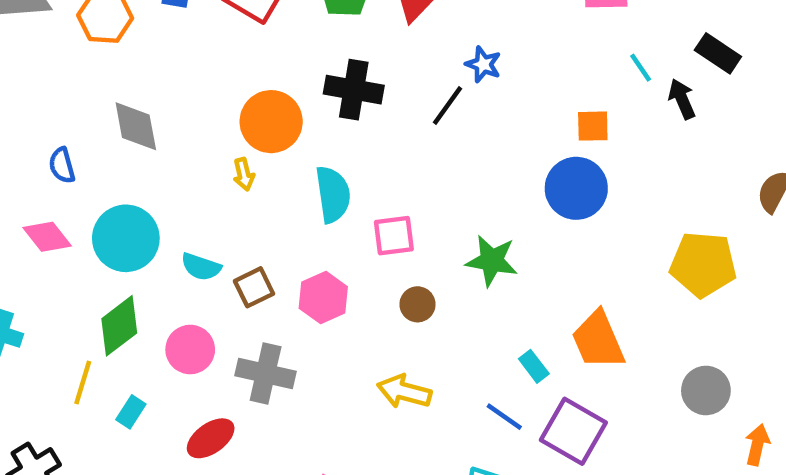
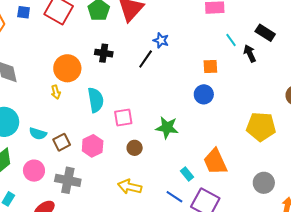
black cross: (354, 90) -> (104, 53), size x0.7
blue circle: (576, 188) -> (204, 94), size x0.7

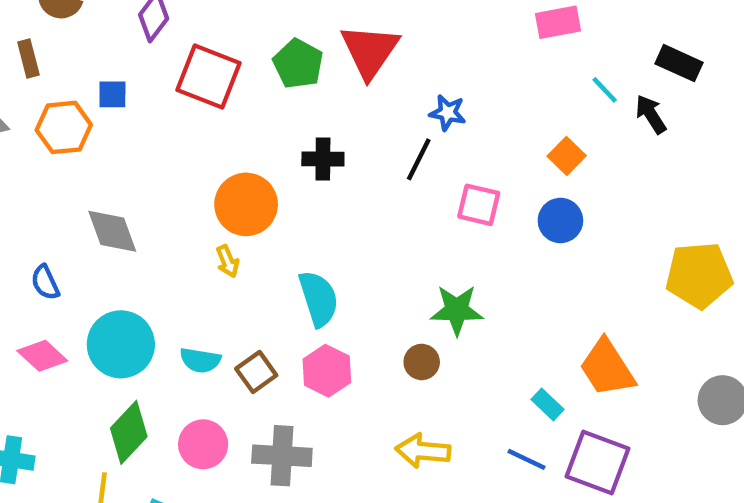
blue square: (24, 12) -> (112, 94), moved
orange square: (210, 67) -> (567, 156), turned -35
cyan semicircle: (96, 100) -> (319, 299), moved
pink square: (123, 118) -> (479, 205), moved, turned 30
green star: (167, 128) -> (457, 310), moved

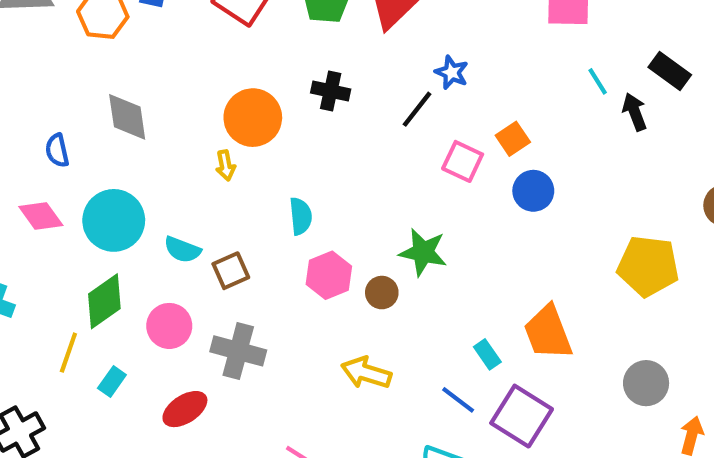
orange square: (567, 156) -> (513, 139), moved
cyan semicircle: (319, 299) -> (301, 216), size x0.7
pink hexagon: (327, 371) -> (329, 275), moved

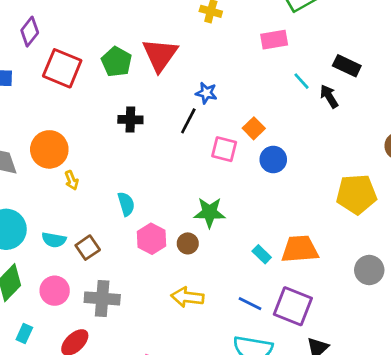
orange circle: (253, 118) -> (49, 149), moved
orange trapezoid: (548, 332) -> (300, 249), turned 117
cyan rectangle: (487, 354) -> (262, 254), moved

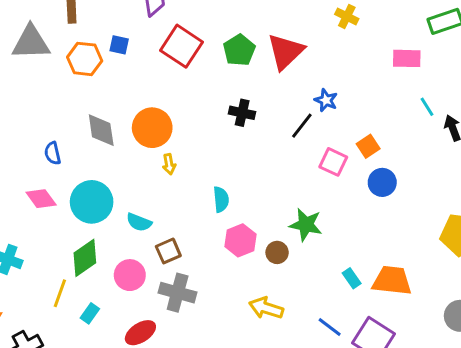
brown square: (88, 248) -> (168, 251), moved

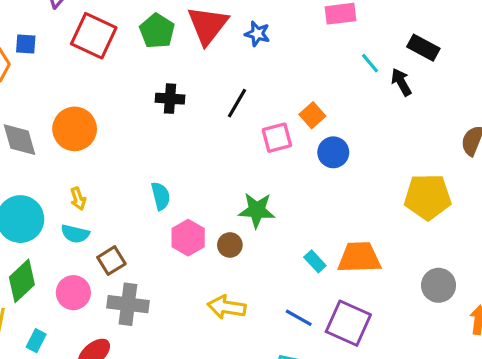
blue star: (326, 100) -> (257, 34), moved
pink square: (333, 162) -> (277, 138), turned -32
yellow arrow: (169, 164) -> (78, 199), moved

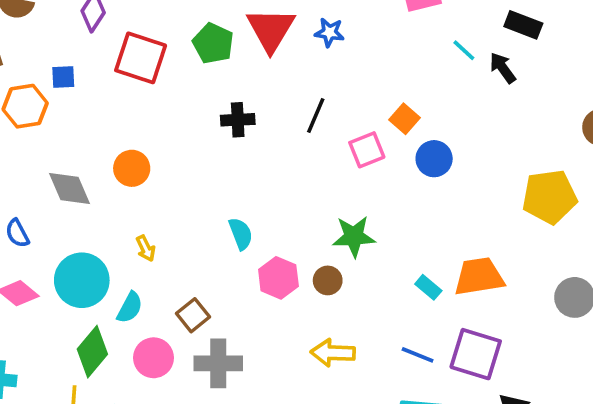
orange circle: (75, 129) -> (132, 168), size x0.7
cyan semicircle: (75, 234) -> (130, 308), moved, turned -68

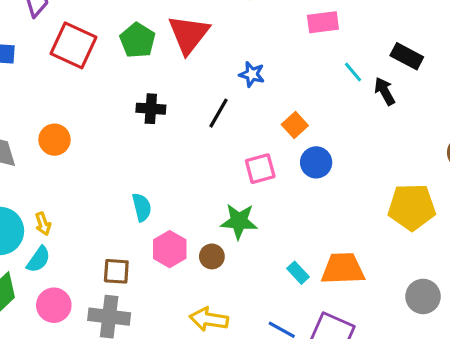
blue star: (329, 32) -> (252, 74), moved
pink square: (367, 150) -> (260, 169), moved
yellow arrow: (146, 248) -> (43, 224), moved
brown square: (193, 315) -> (116, 271), moved, turned 36

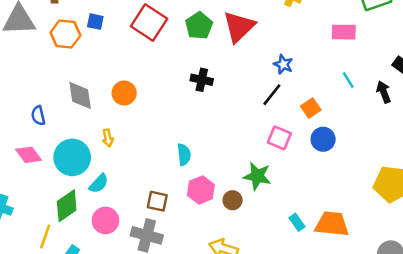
cyan line: (353, 72) -> (348, 80), moved
black line: (219, 113) -> (272, 95), moved
pink square: (260, 169) -> (279, 138), turned 30
yellow arrow: (43, 224) -> (108, 138), moved

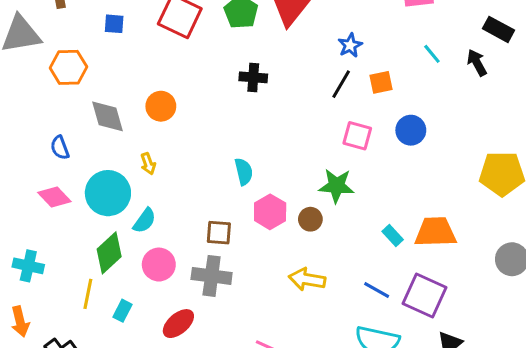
orange hexagon: (65, 34) -> (68, 67), moved
blue star: (283, 64) -> (350, 45), turned 30
orange square: (311, 108) -> (381, 82), moved, turned 30

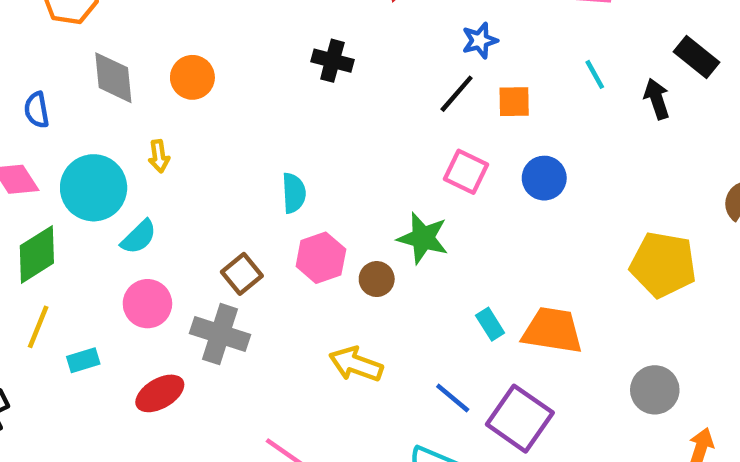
brown square: (219, 233) -> (242, 274), turned 36
green diamond: (109, 253) -> (37, 254), moved
cyan rectangle: (123, 311) -> (83, 360), turned 35

